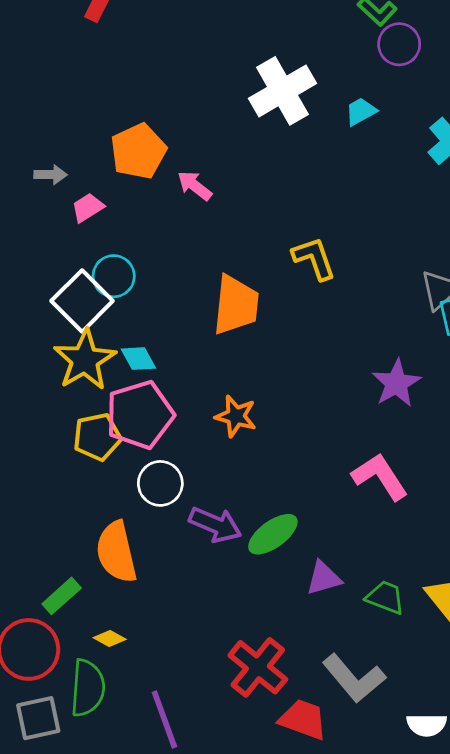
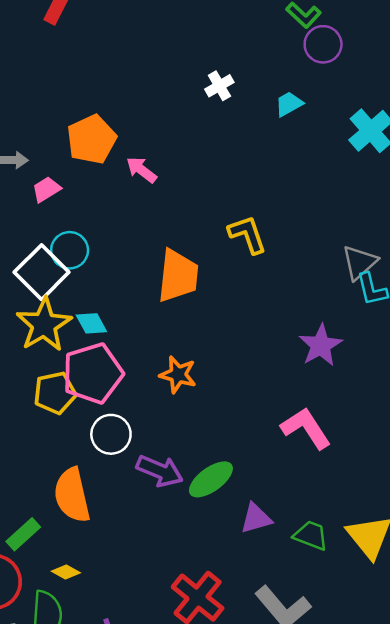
white cross: (282, 91) -> (219, 86), size x0.5

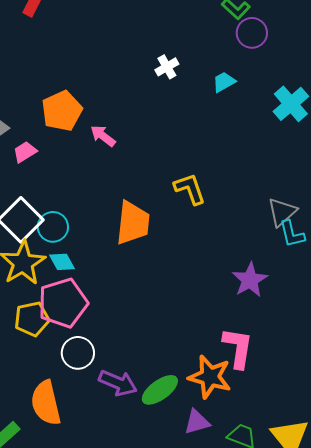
cyan circle: (70, 250) -> (53, 227), moved
orange star: (178, 375) -> (210, 377), moved, size x1.4
pink L-shape: (306, 428) -> (238, 348), turned 42

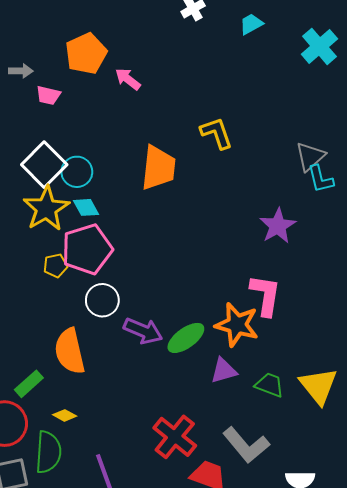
pink trapezoid: (25, 152) -> (48, 95), turned -135
yellow pentagon: (32, 319) -> (55, 266), size x0.7

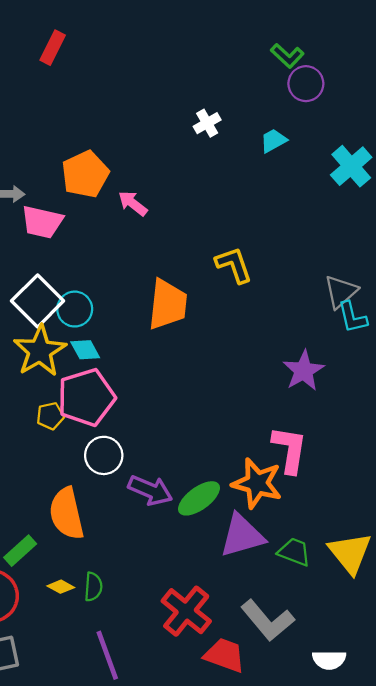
pink trapezoid: (48, 95) -> (42, 222), size x1.5
purple triangle: (224, 371) -> (242, 536), size x1.5
green semicircle: (48, 452) -> (93, 587), moved, size x0.6

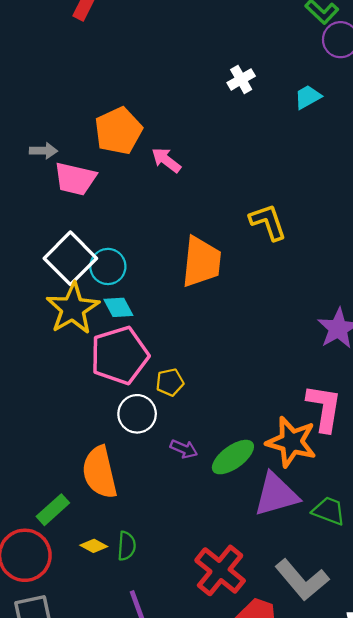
yellow pentagon: (50, 416) -> (170, 382), moved
purple arrow: (150, 490) -> (184, 449), size x0.6

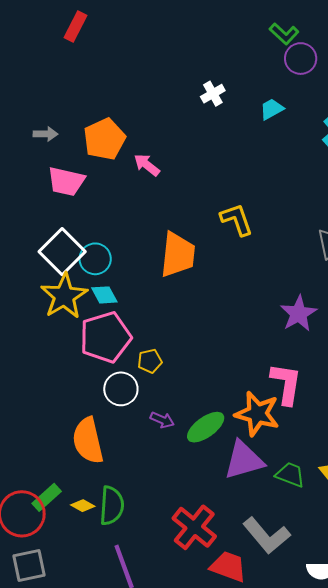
gray arrow: (44, 151) -> (46, 134), moved
green rectangle: (53, 510) -> (47, 497), moved
green semicircle: (127, 546) -> (112, 506), size x1.5

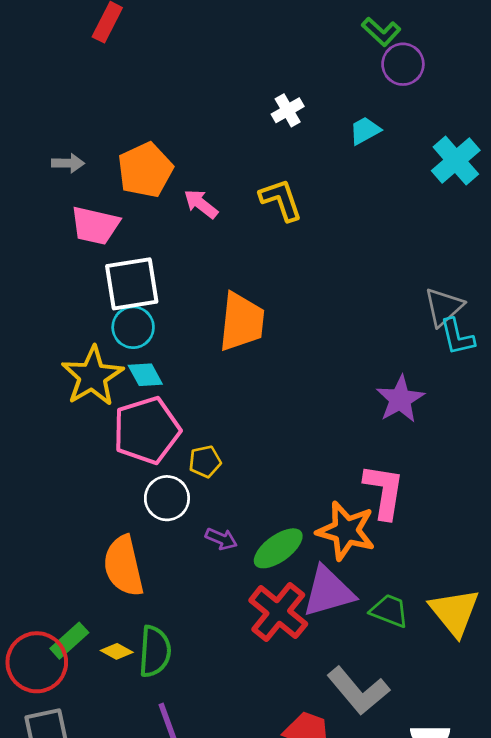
yellow L-shape: (237, 220) -> (281, 200), moved
white square: (62, 252) -> (132, 284), moved, turned 36
red cross: (194, 527) -> (278, 612), moved

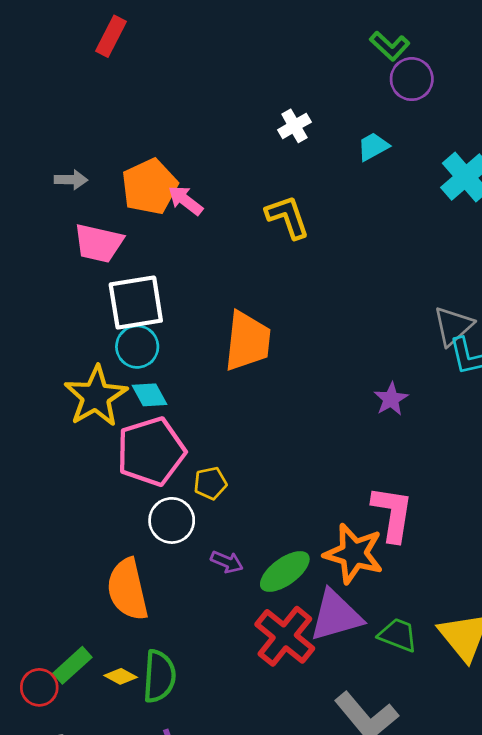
pink arrow: (201, 204) -> (185, 200), moved
purple star: (400, 399) -> (391, 399), moved, size x0.7
red circle: (37, 662) -> (39, 687), size x0.6

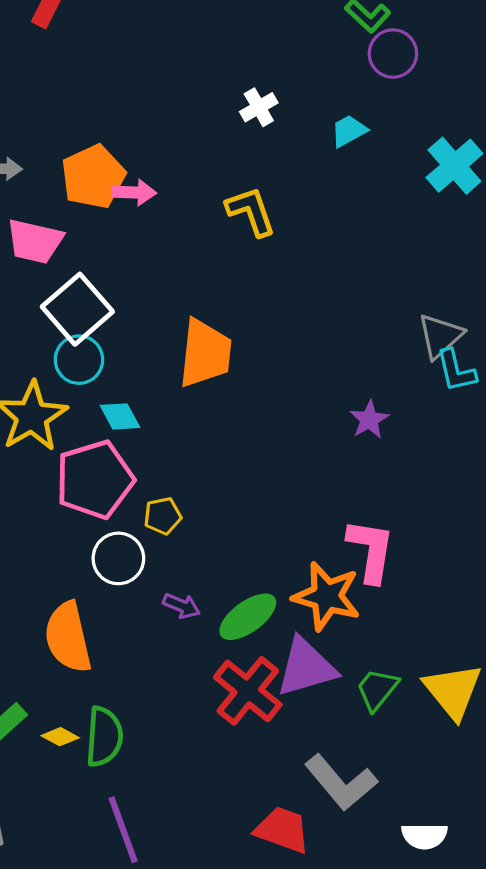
pink arrow: (185, 200) -> (134, 192), turned 144
white square: (136, 302) -> (77, 309), turned -32
cyan diamond: (150, 395) -> (120, 416), moved
green trapezoid: (398, 635) -> (377, 689), turned -72

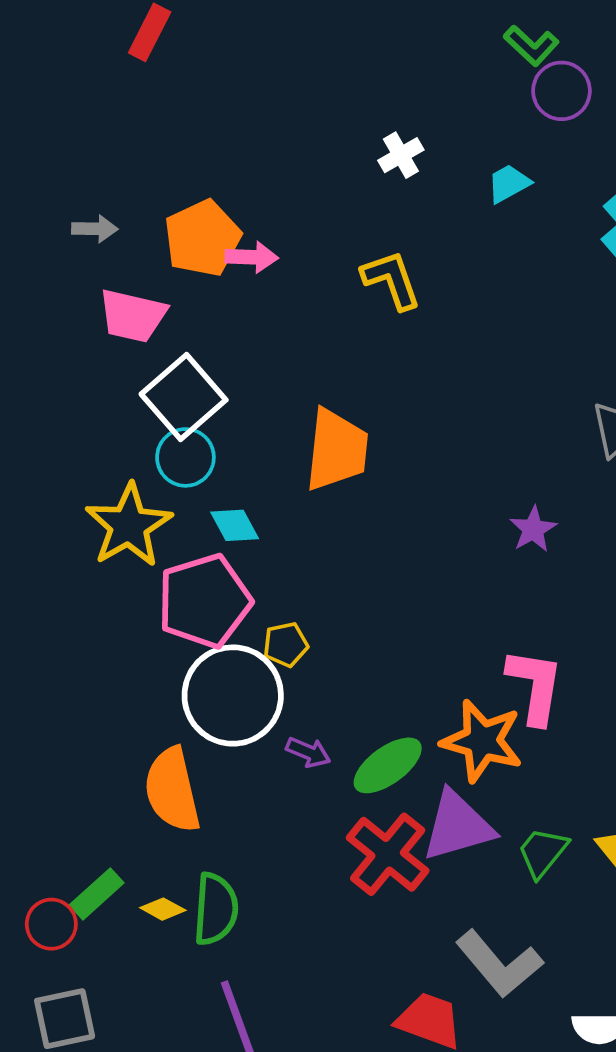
white circle: (118, 558) -> (233, 696), size x1.6

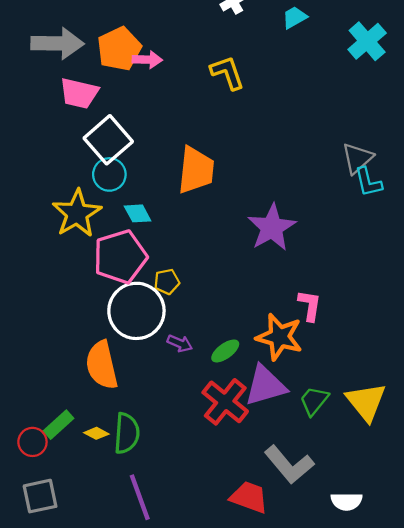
gray arrow: (95, 229) -> (57, 43), size x2.0
purple star: (533, 529) -> (272, 228), moved, size x1.8
pink L-shape: (535, 686) -> (310, 305), size x0.7
green ellipse: (388, 765) -> (225, 351), size x0.7

